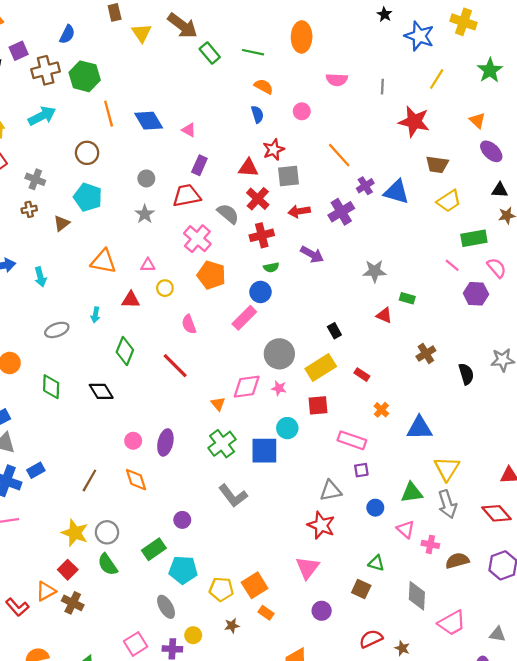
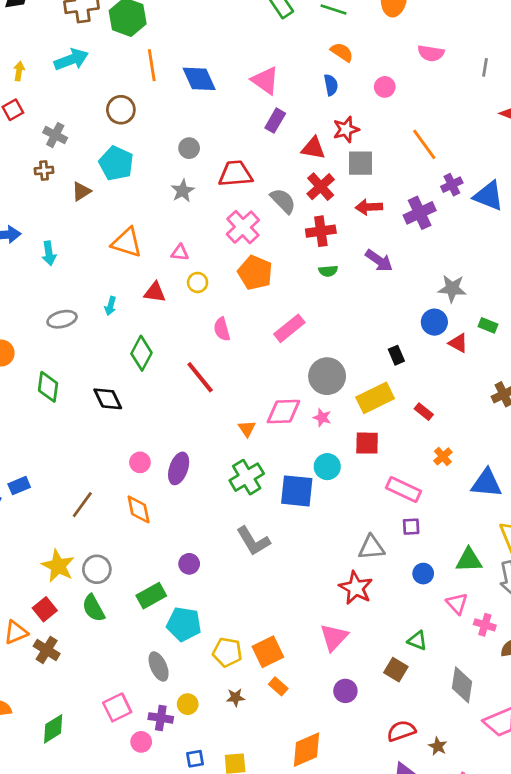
pink triangle: (189, 130) -> (265, 81), moved, size x1.6
purple rectangle: (199, 165) -> (275, 121), moved
blue circle: (260, 292) -> (434, 322), moved

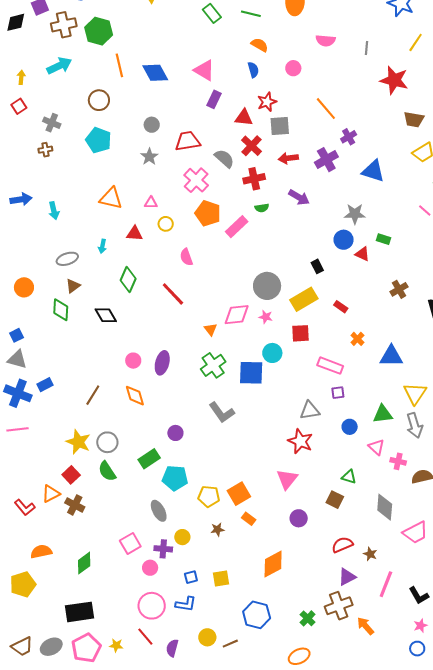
brown triangle: (81, 191) -> (73, 286), moved
blue triangle: (489, 196) -> (373, 171), moved
pink rectangle: (289, 328) -> (237, 227), moved

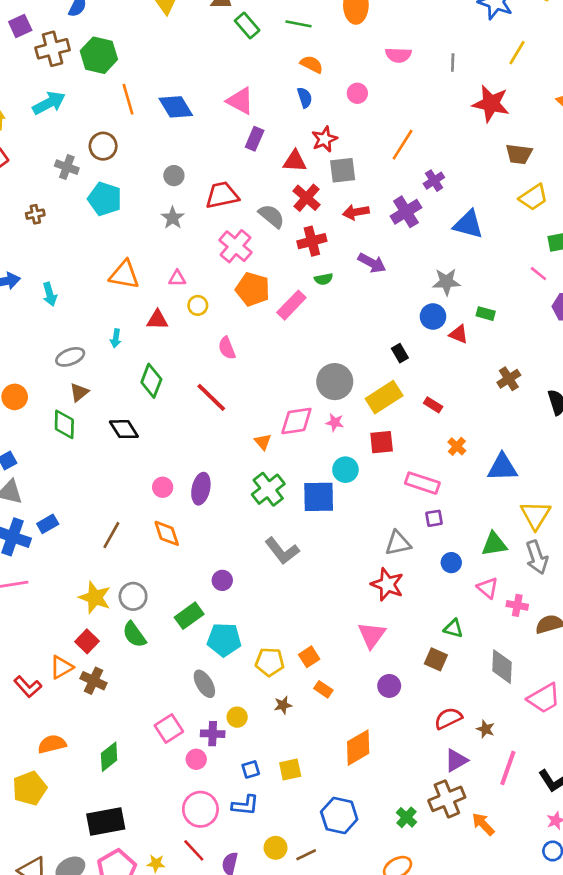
orange line: (326, 109) -> (403, 145), turned 75
gray cross: (52, 123) -> (67, 167), moved
orange square: (239, 494) -> (309, 657), size x0.7

